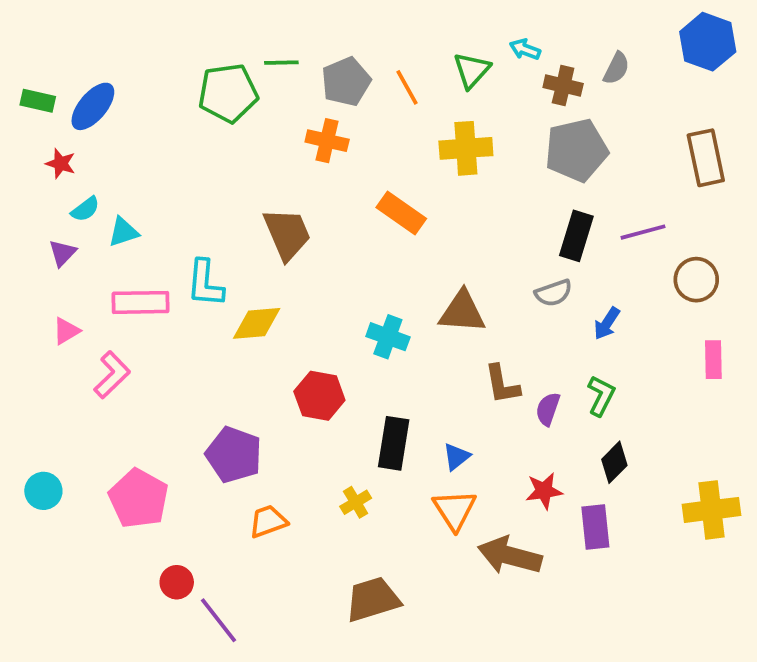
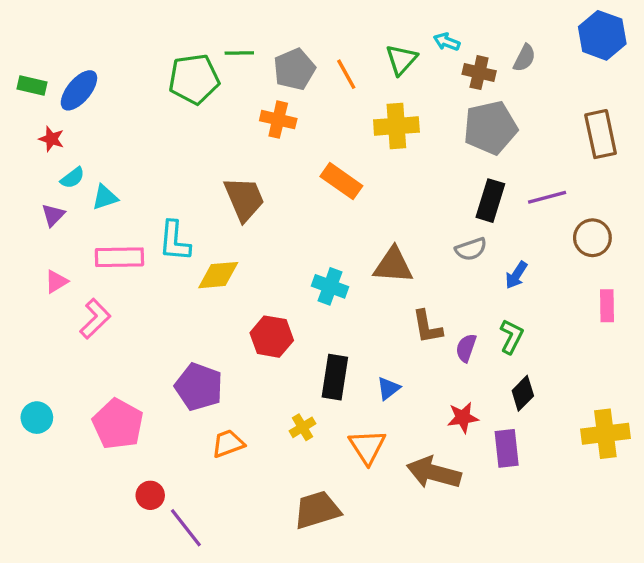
orange triangle: (455, 510) -> (367, 447), moved

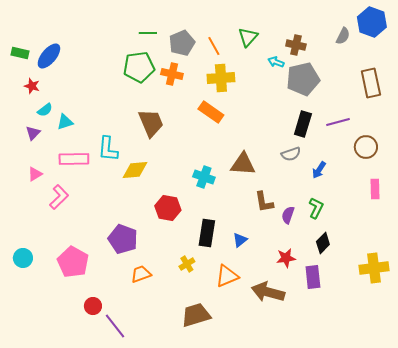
cyan arrow: (447, 42) -> (276, 62), moved
gray semicircle: (524, 58) -> (343, 36), moved
green pentagon: (194, 79) -> (139, 67), moved
yellow cross: (396, 126) -> (221, 78), moved
orange triangle: (367, 447) -> (227, 276), turned 40

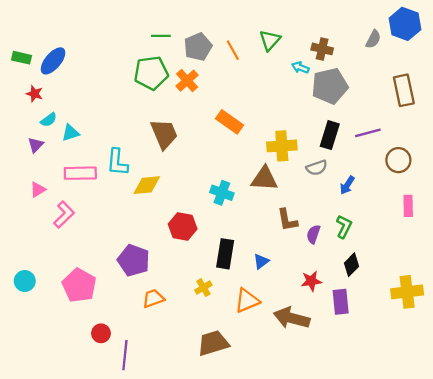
orange cross: (172, 74) -> (187, 81), turned 35
yellow cross: (221, 78) -> (282, 146), moved
purple line: (115, 326) -> (125, 355), turned 44

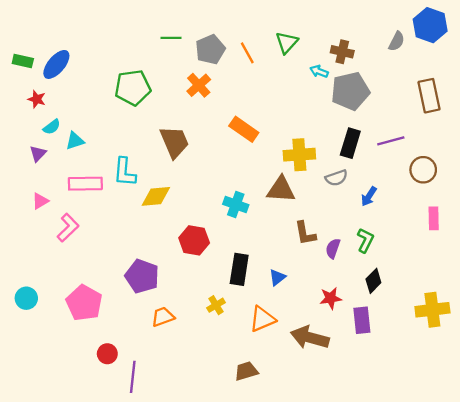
green pentagon: (151, 73) -> (133, 88), moved
brown trapezoid: (213, 343) -> (246, 371), moved, size x0.7

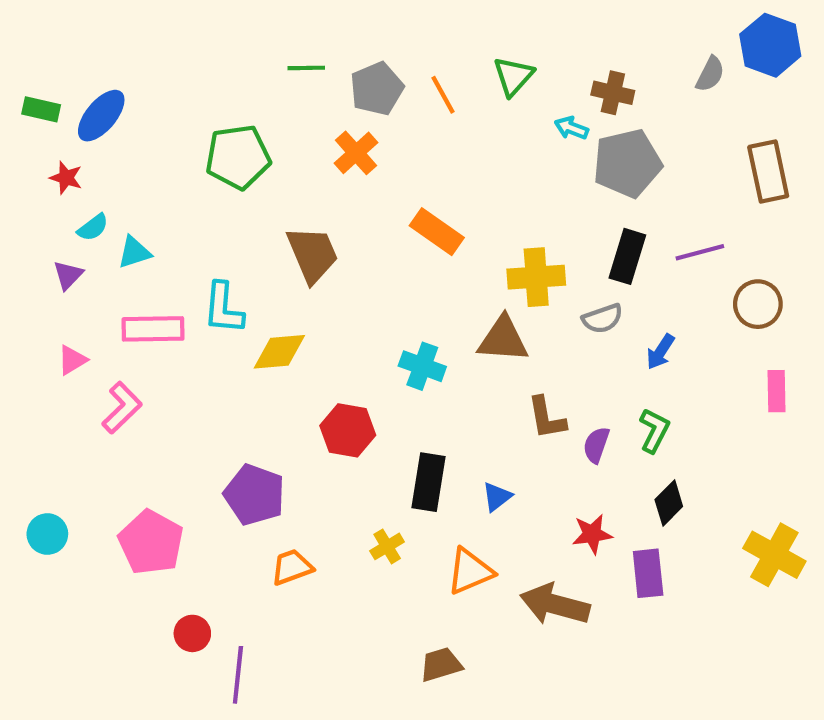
yellow cross: (432, 310) -> (774, 555), turned 36

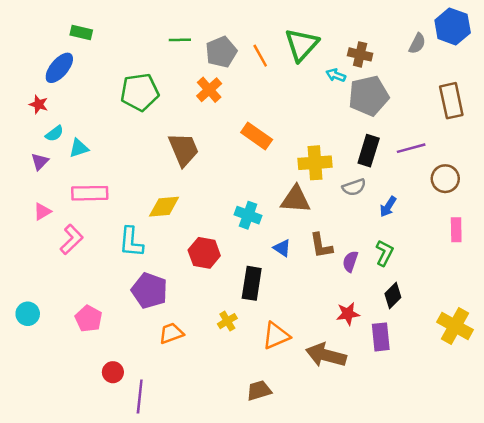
green triangle: (513, 76) -> (302, 45), size x1.4
green rectangle: (41, 109) -> (81, 33), moved
cyan L-shape: (223, 308) -> (131, 242), moved
blue triangle: (497, 497) -> (282, 248), moved, turned -48
pink pentagon: (151, 542) -> (89, 319), size x0.7

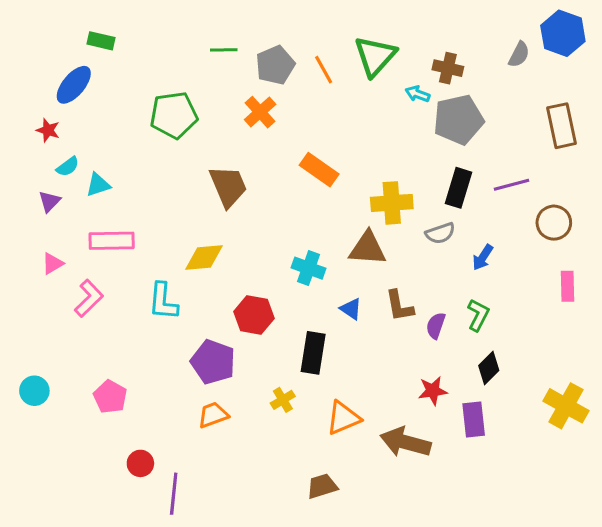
purple pentagon: (149, 291) -> (213, 362), moved

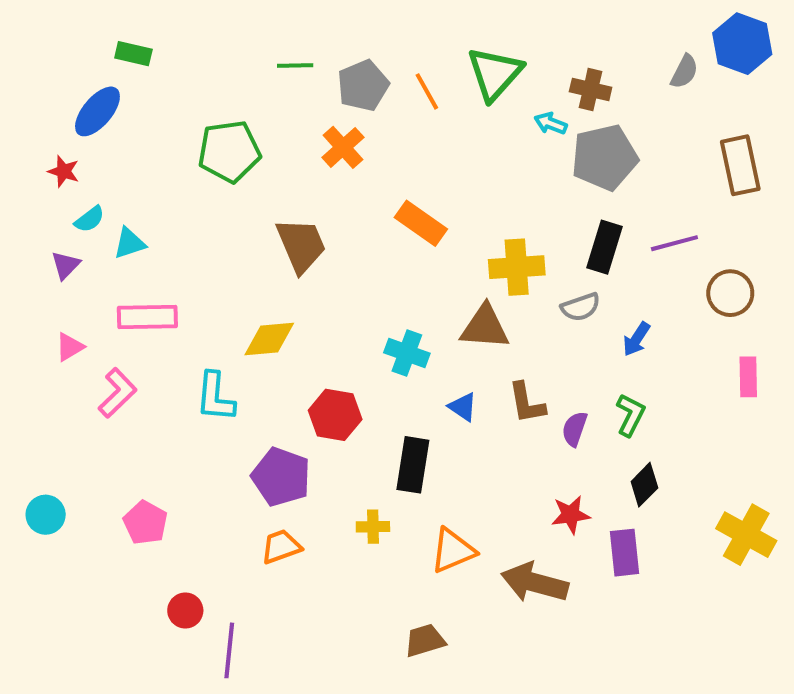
yellow cross: (283, 400) -> (373, 527), turned 30

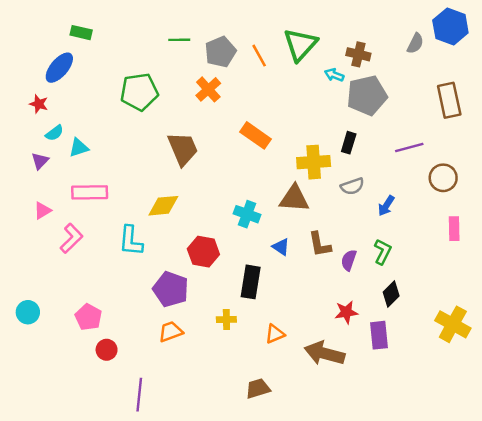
black rectangle: (605, 247) -> (349, 143), moved, size x0.7
orange triangle: (453, 551) -> (275, 334), size x0.7
red circle: (185, 610) -> (107, 350), moved

